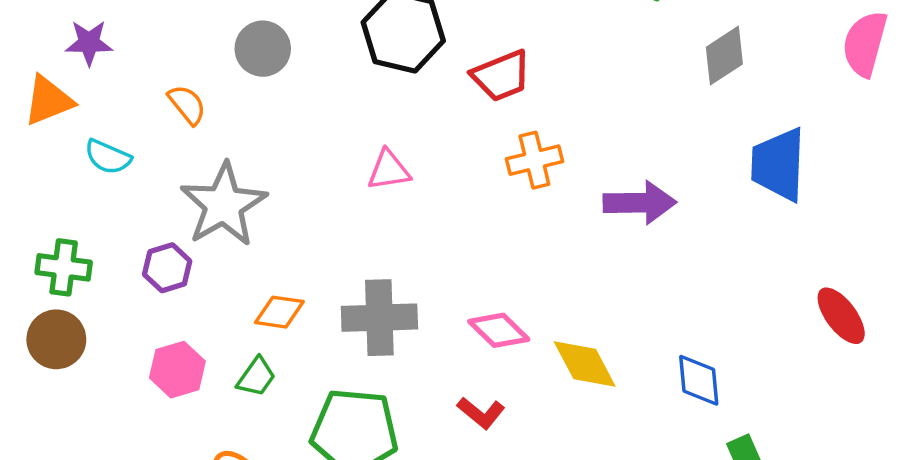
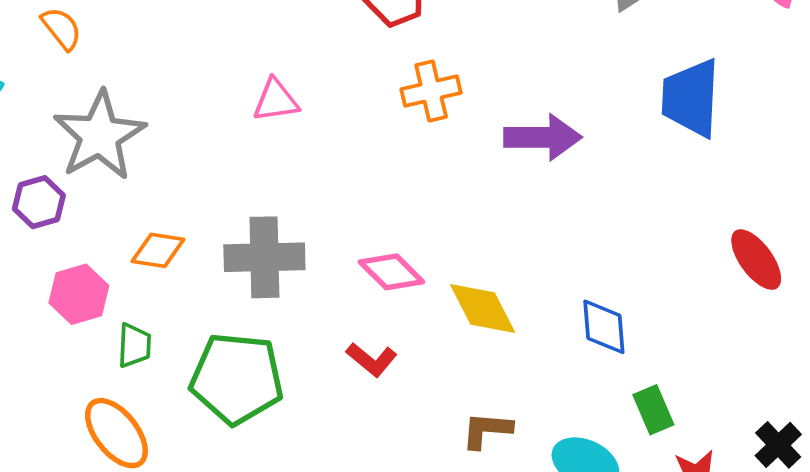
pink hexagon: (177, 370) -> (79, 294), moved
green trapezoid: (256, 377) -> (134, 345), moved, turned -33

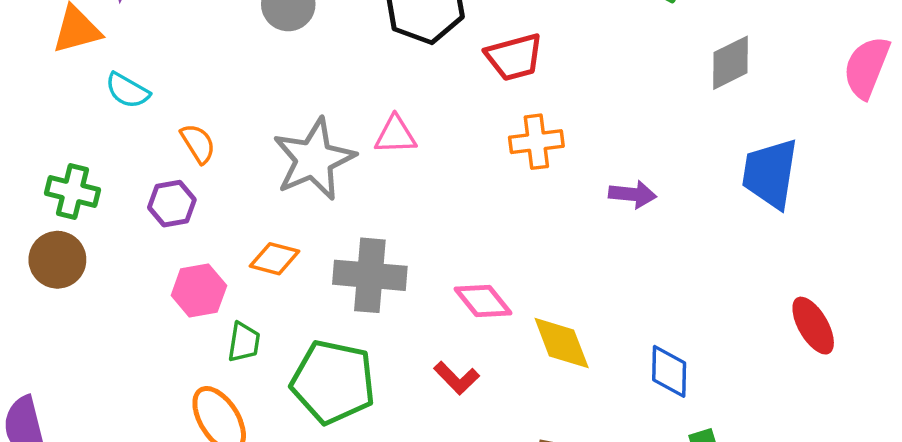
orange semicircle: (62, 29) -> (198, 143), moved
gray star: (100, 136) -> (314, 159), moved
purple arrow: (543, 137) -> (633, 194), size x0.7

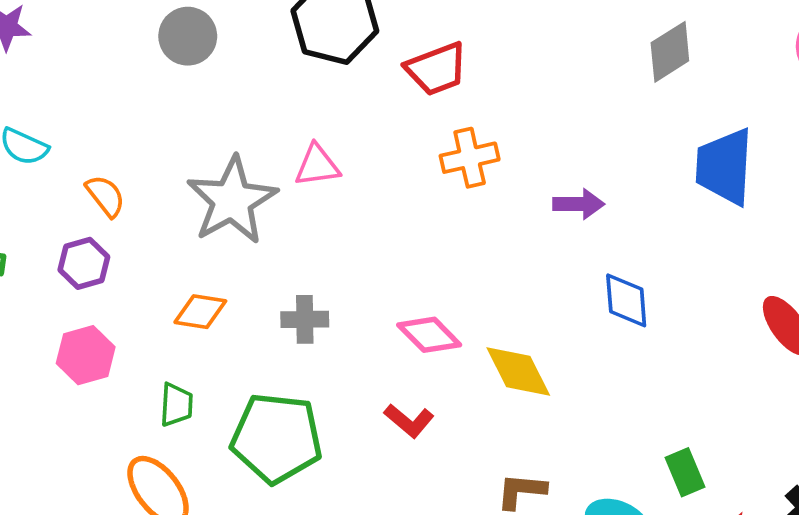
gray cross: (370, 275) -> (305, 319), size x0.6
pink hexagon: (199, 291) -> (86, 355), moved
blue diamond: (669, 371) -> (626, 300), moved

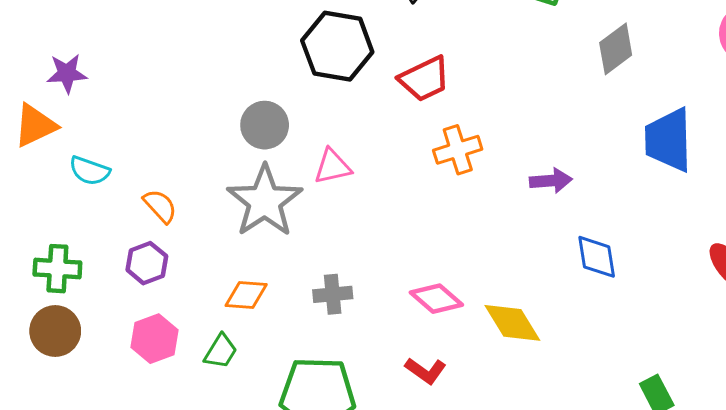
gray circle: (188, 36) -> (265, 125), moved
green trapezoid: (176, 405) -> (221, 351), moved, turned 33

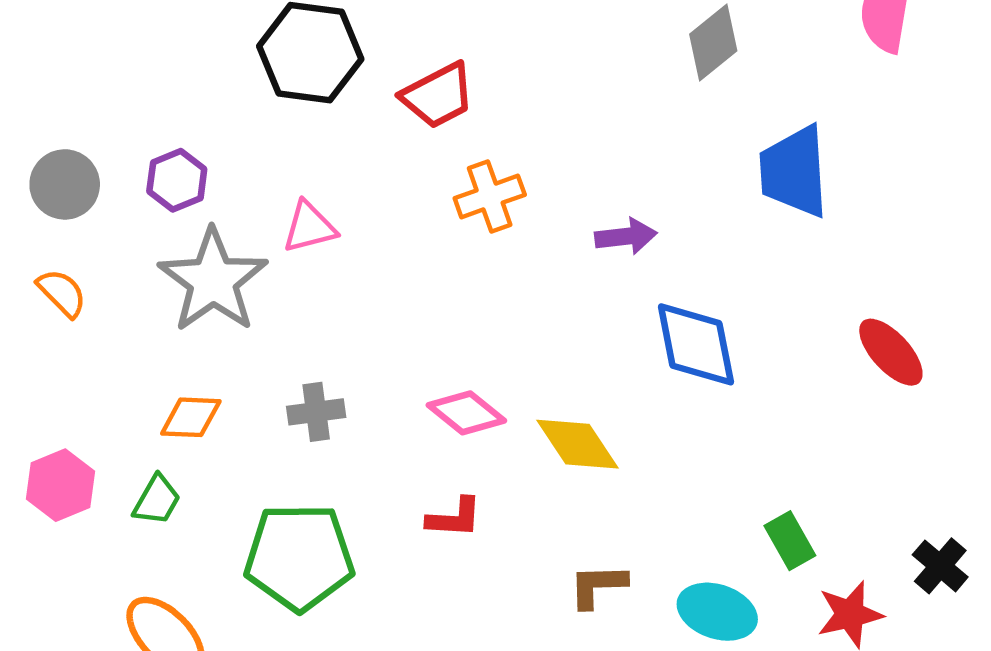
gray circle: (265, 125) -> (65, 184), moved
blue diamond: (597, 257) -> (696, 344), size x1.4
purple hexagon: (147, 263) -> (177, 180), moved
red L-shape: (426, 371) -> (454, 518), turned -30

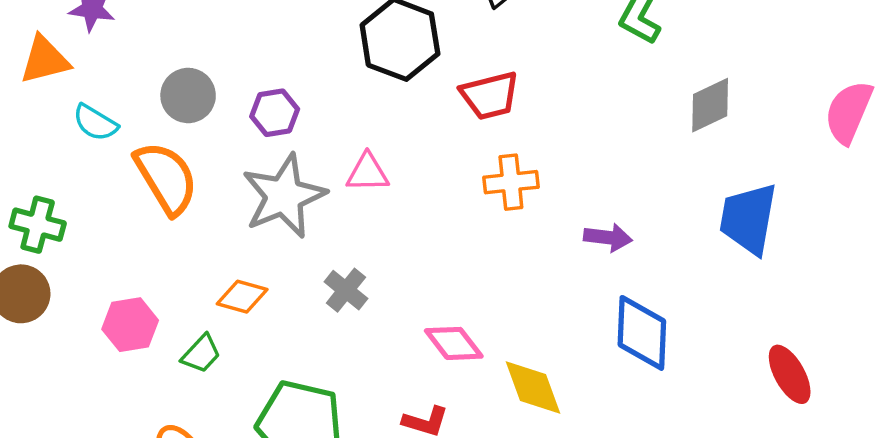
orange semicircle: (62, 293) -> (166, 178), size x1.8
gray cross: (316, 412) -> (346, 290), moved, turned 33

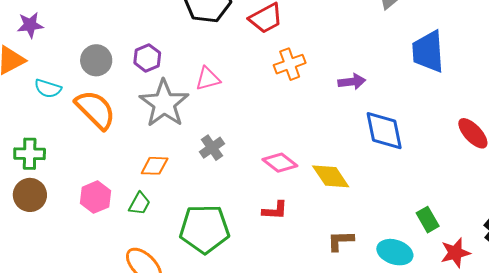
gray cross: (346, 290) -> (212, 148), turned 30

